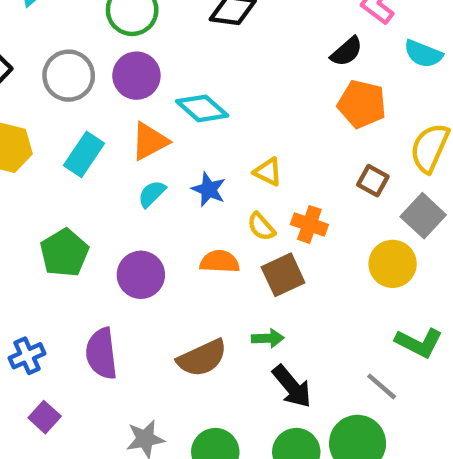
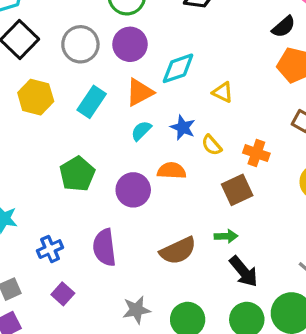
cyan diamond: (202, 108) -> (178, 68), turned -60
yellow triangle: (268, 172) -> (223, 92), moved
yellow semicircle: (261, 227) -> (212, 145), moved
orange semicircle: (220, 262) -> (172, 171), moved

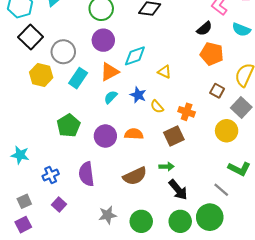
gray circle: (80, 44) -> (63, 52), moved
orange semicircle: (172, 171) -> (134, 134), moved

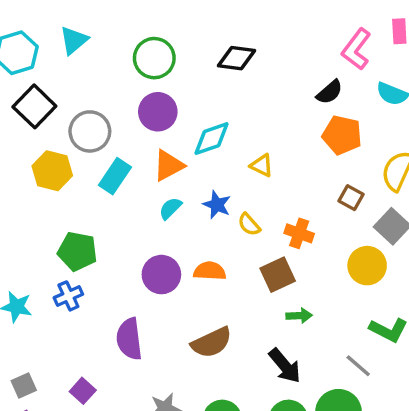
green pentagon: (69, 125) -> (77, 251), moved, turned -30
green arrow: (167, 167) -> (299, 316), moved
blue cross: (51, 175) -> (68, 296), moved

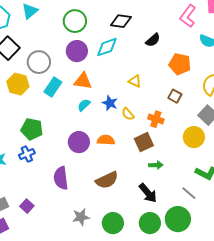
black semicircle: (330, 92) -> (153, 40), moved
cyan diamond: (211, 139) -> (107, 47), moved
orange triangle: (169, 165) -> (83, 81), turned 36
brown square: (351, 198) -> (175, 96), moved
purple square: (83, 391) -> (27, 206), moved

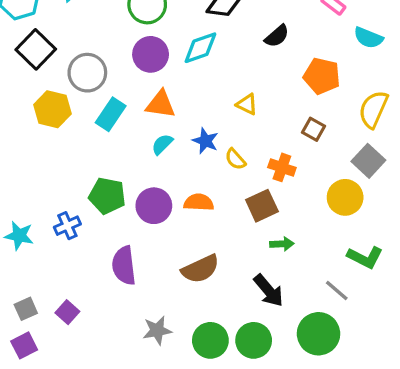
green pentagon: (32, 129) -> (107, 196), moved
green circle: (150, 223) -> (254, 340), moved

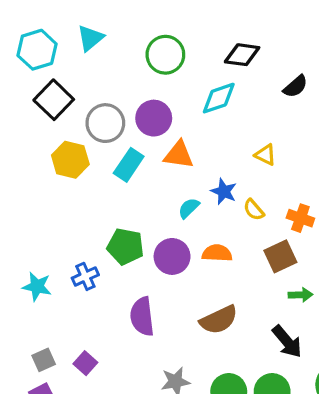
purple circle: (151, 54) -> (154, 118), moved
cyan semicircle: (162, 144) -> (189, 208), moved

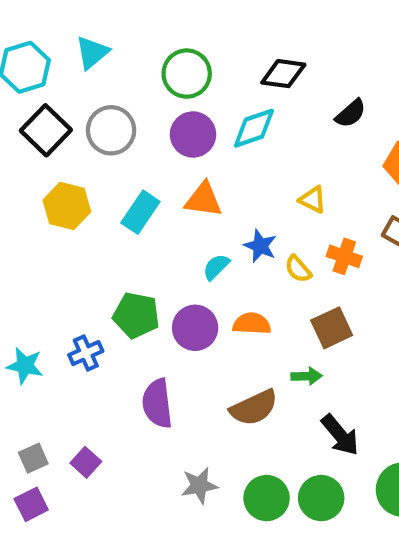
purple circle: (154, 118) -> (193, 134), moved
gray circle: (105, 123) -> (111, 130), moved
orange cross: (300, 218) -> (344, 256), moved
green arrow: (300, 295) -> (306, 376), moved

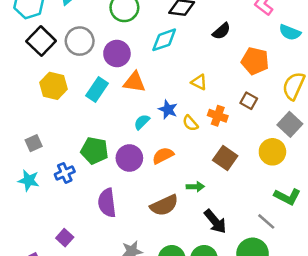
purple circle: (193, 134) -> (117, 54), moved
orange semicircle: (252, 324) -> (163, 156), turned -30
brown square: (332, 328) -> (225, 158), moved, turned -30
gray square: (33, 458) -> (34, 143), moved

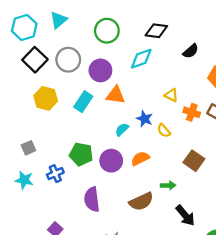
orange cross: (218, 116) -> (192, 112), moved

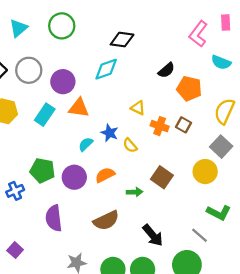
green circle: (107, 31) -> (62, 26), moved
black semicircle: (191, 51) -> (166, 70), moved
green arrow: (168, 185) -> (135, 192), moved

